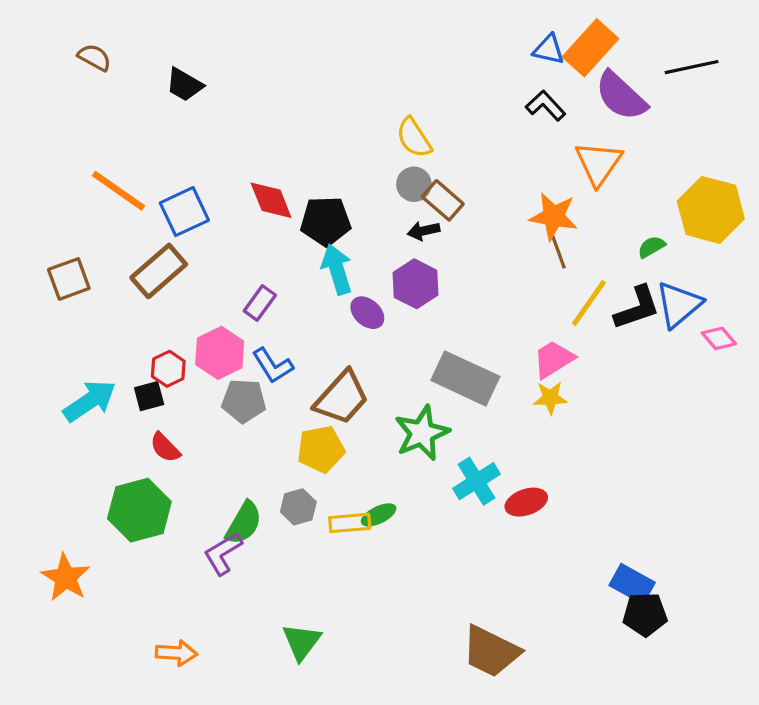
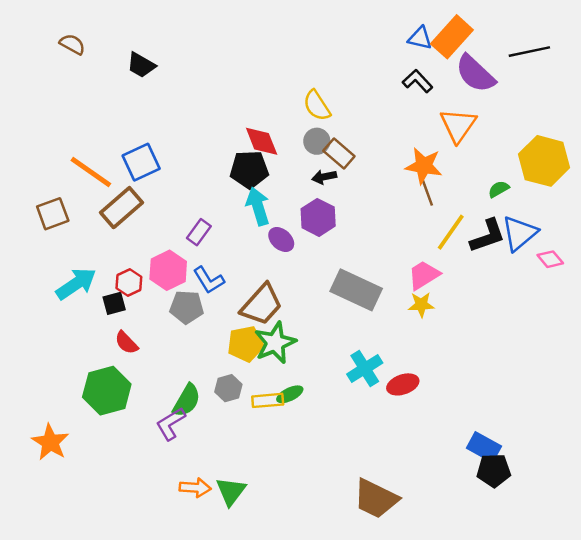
orange line: (119, 191) -> (91, 172), moved
red diamond: (271, 200) -> (262, 141), moved
cyan arrow: (90, 401) -> (76, 284), moved
green star: (422, 433) -> (275, 343), moved
orange arrow: (176, 653) -> (195, 488), moved

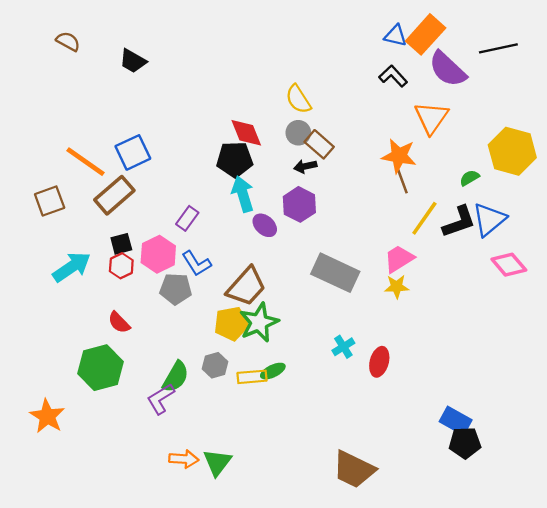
pink diamond: (550, 259) -> (509, 265), moved, size x1.4
black square: (114, 303) -> (121, 244), moved
cyan cross: (365, 368) -> (343, 347), size x0.7
red ellipse: (403, 384) -> (379, 362), turned -56

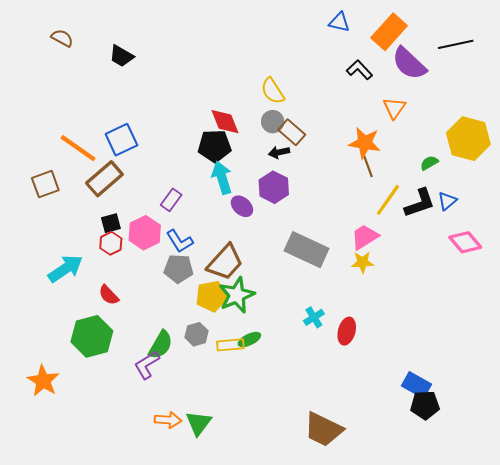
blue triangle: (395, 36) -> (339, 22), moved
orange triangle: (431, 118) -> (394, 108), size x0.7
blue triangle: (489, 220) -> (447, 201), size x0.6
cyan arrow: (72, 267) -> (65, 269), moved
gray pentagon: (176, 289) -> (179, 269), moved

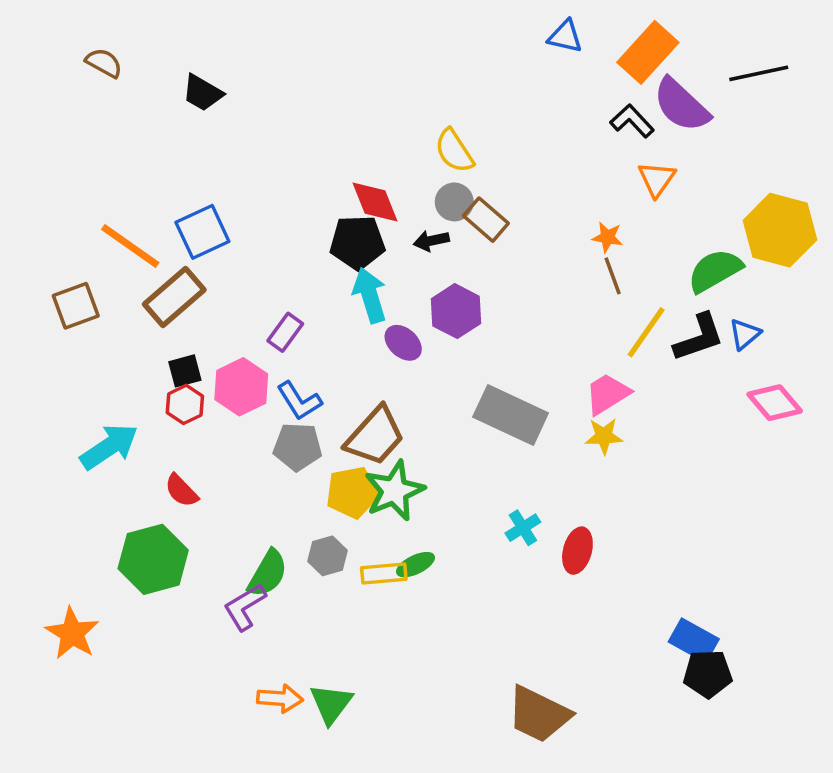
black L-shape: (359, 70) -> (632, 121), moved
orange star: (365, 143) -> (607, 237), size x0.6
black arrow: (279, 152) -> (431, 241), moved
green semicircle: (429, 163) -> (715, 271), size x1.8

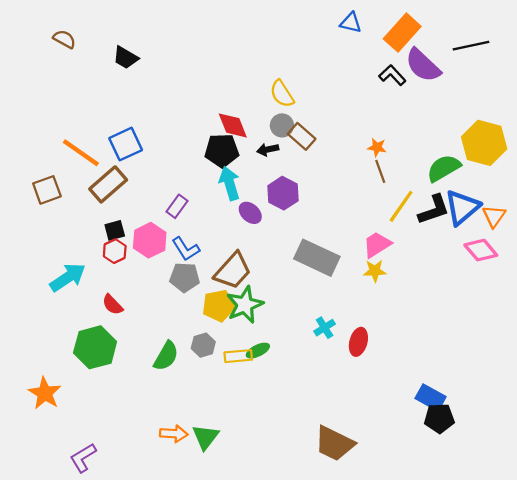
orange triangle: (657, 179) -> (494, 216), moved
blue triangle: (745, 334) -> (462, 207), size x1.8
purple L-shape: (245, 607) -> (83, 458), moved

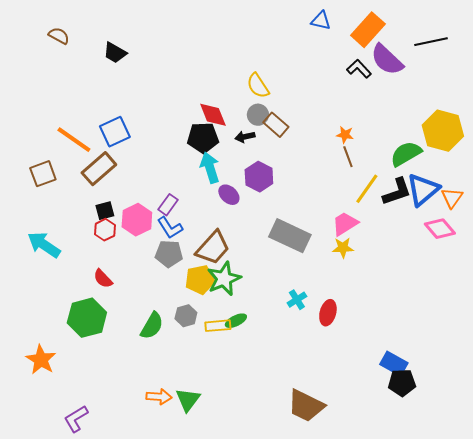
purple rectangle: (177, 206) -> (168, 205), moved
cyan arrow: (68, 277) -> (44, 245), moved, turned -112

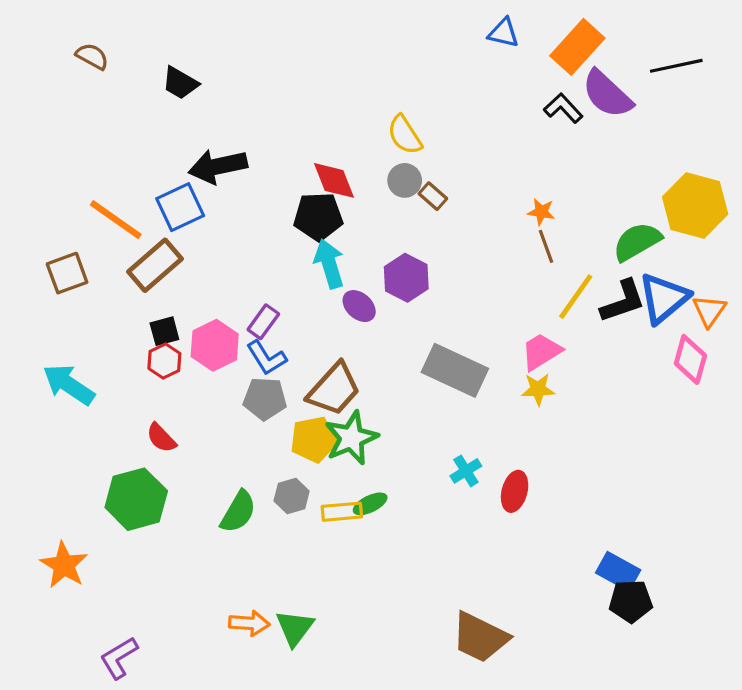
brown rectangle: (276, 125) -> (433, 196), size x0.7
black arrow: (245, 137) -> (218, 166), moved, size x1.8
pink diamond: (440, 229) -> (690, 359), turned 56

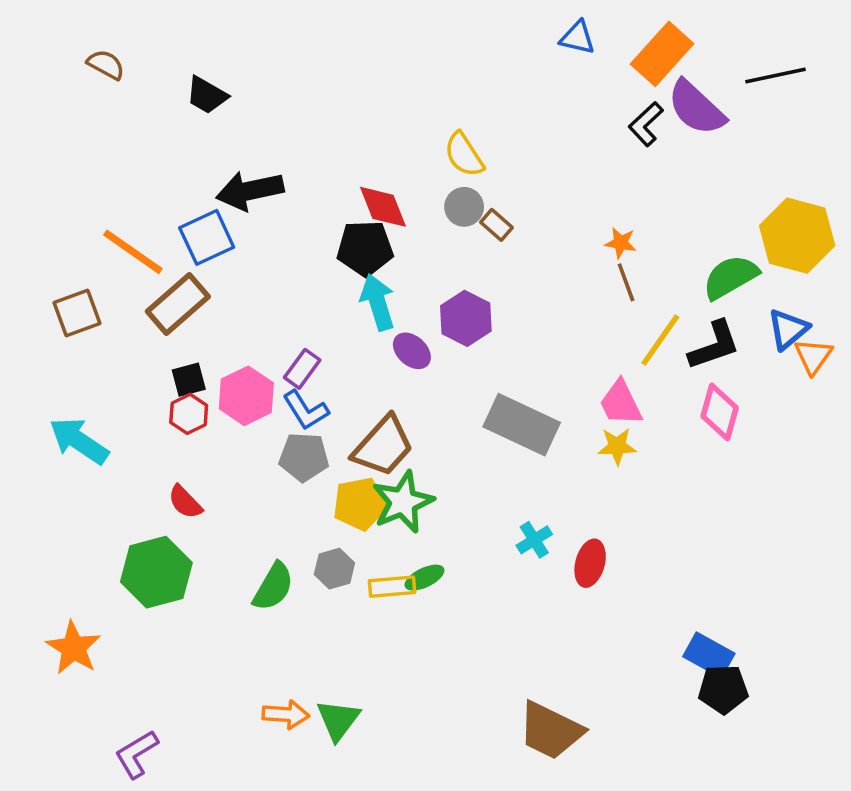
black L-shape: (563, 108) -> (646, 124), turned -90
blue triangle: (664, 298) -> (788, 329), moved, size x0.7
pink trapezoid: (541, 352) -> (621, 403), turned -84
pink diamond: (690, 359) -> (720, 412), moved

